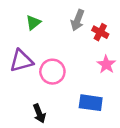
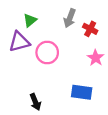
purple triangle: (21, 61) -> (19, 42), moved
pink circle: (52, 72) -> (47, 53), moved

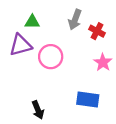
green triangle: (30, 20) -> (32, 22), turned 40

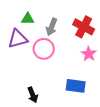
gray arrow: (75, 20) -> (52, 27), moved
red cross: (97, 31) -> (84, 27), size x1.5

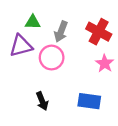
black arrow: (33, 95) -> (42, 101), moved

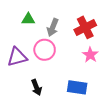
red cross: (99, 32) -> (85, 27), turned 35
purple triangle: (21, 46) -> (17, 57), moved

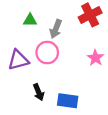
red cross: (85, 27) -> (90, 15), moved
blue rectangle: (77, 87) -> (68, 101), moved

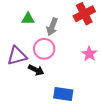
black arrow: (39, 92) -> (36, 70), moved, turned -42

